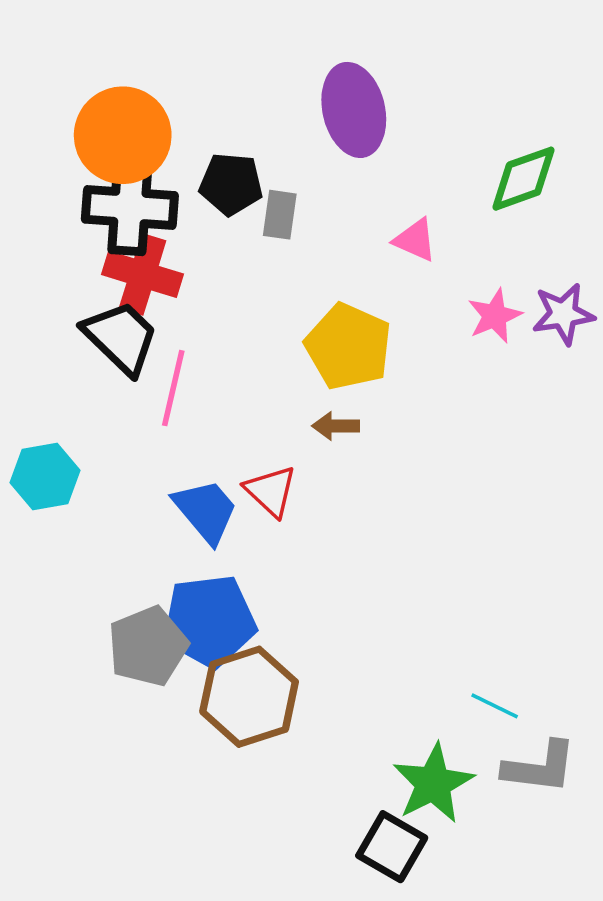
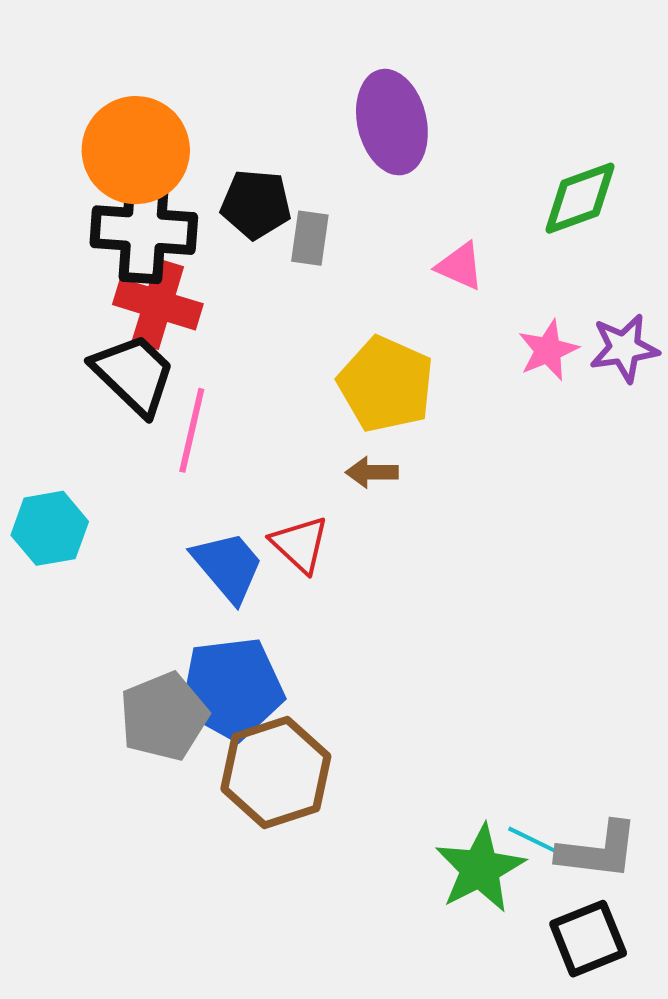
cyan line: (495, 706) -> (534, 841), moved
black square: (392, 847) -> (588, 939), moved, turned 38

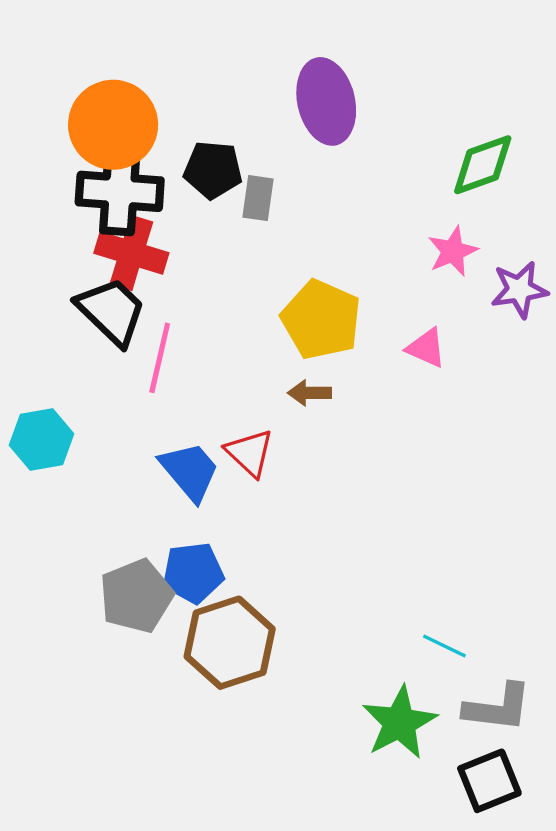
pink triangle: (460, 266) -> (426, 348), moved
pink star: (548, 350) -> (453, 251), moved
blue pentagon: (232, 688) -> (193, 573), size x0.7
cyan line: (534, 841) -> (444, 646), moved

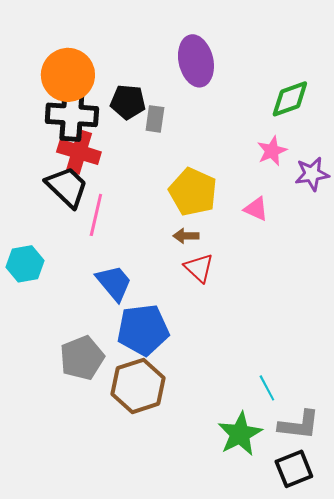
red triangle: (250, 453) -> (199, 268), moved
blue pentagon: (193, 573) -> (143, 330), moved, size x1.4
cyan line: (444, 646) -> (267, 388), turned 36

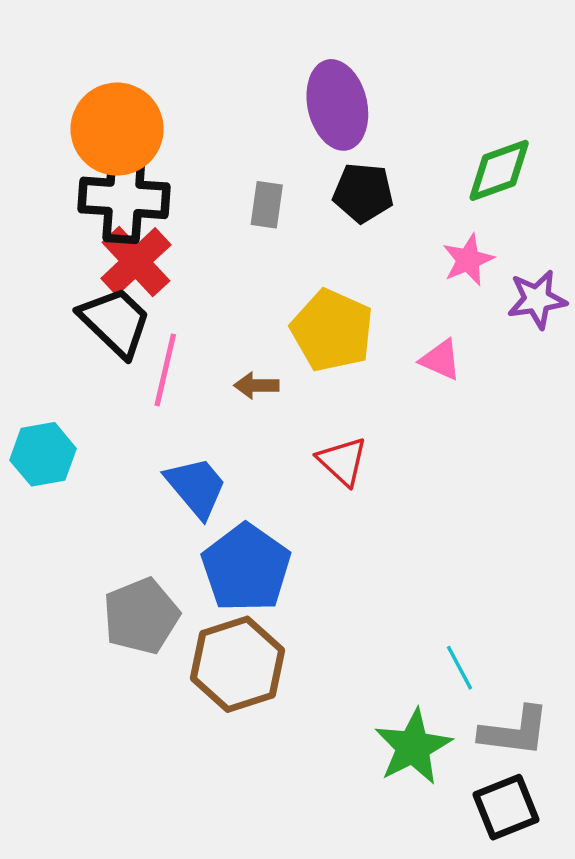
black pentagon: (128, 102) -> (363, 193), moved
red cross: (79, 152) -> (136, 262), turned 30
brown arrow: (186, 236) -> (256, 385), moved
blue pentagon: (143, 330) -> (246, 568), turned -30

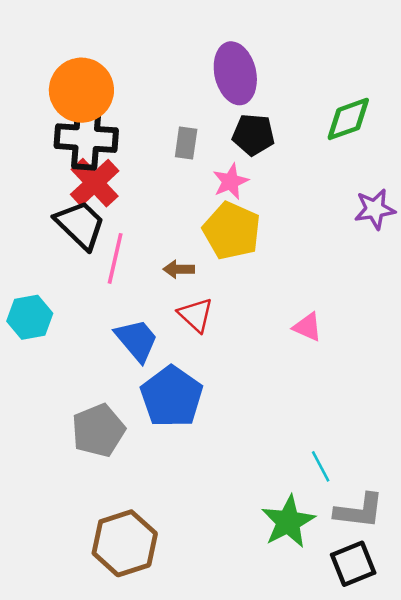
pink star: (468, 260) -> (230, 181), moved
pink triangle: (441, 360) -> (307, 327), moved
red triangle: (342, 461) -> (196, 315), moved
brown hexagon: (238, 664) -> (125, 543), moved

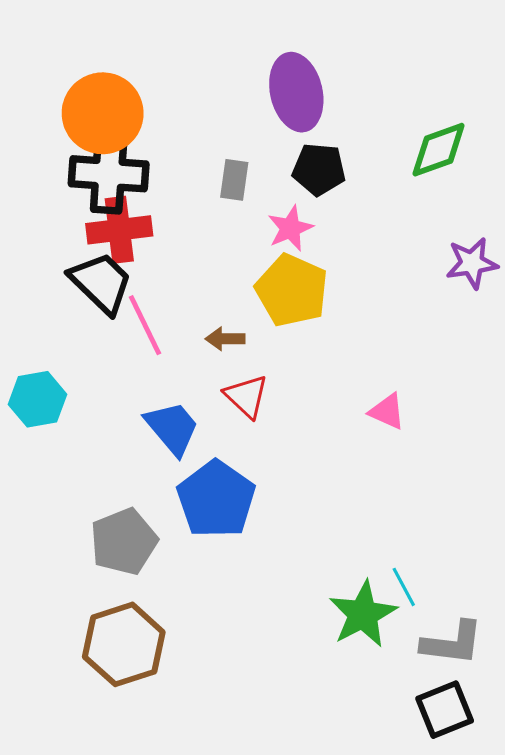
red cross: (95, 183) -> (119, 230), turned 36
pink line: (115, 258) -> (145, 325), turned -39
green star: (288, 522) -> (363, 614), moved
brown hexagon: (125, 543) -> (124, 644), moved

